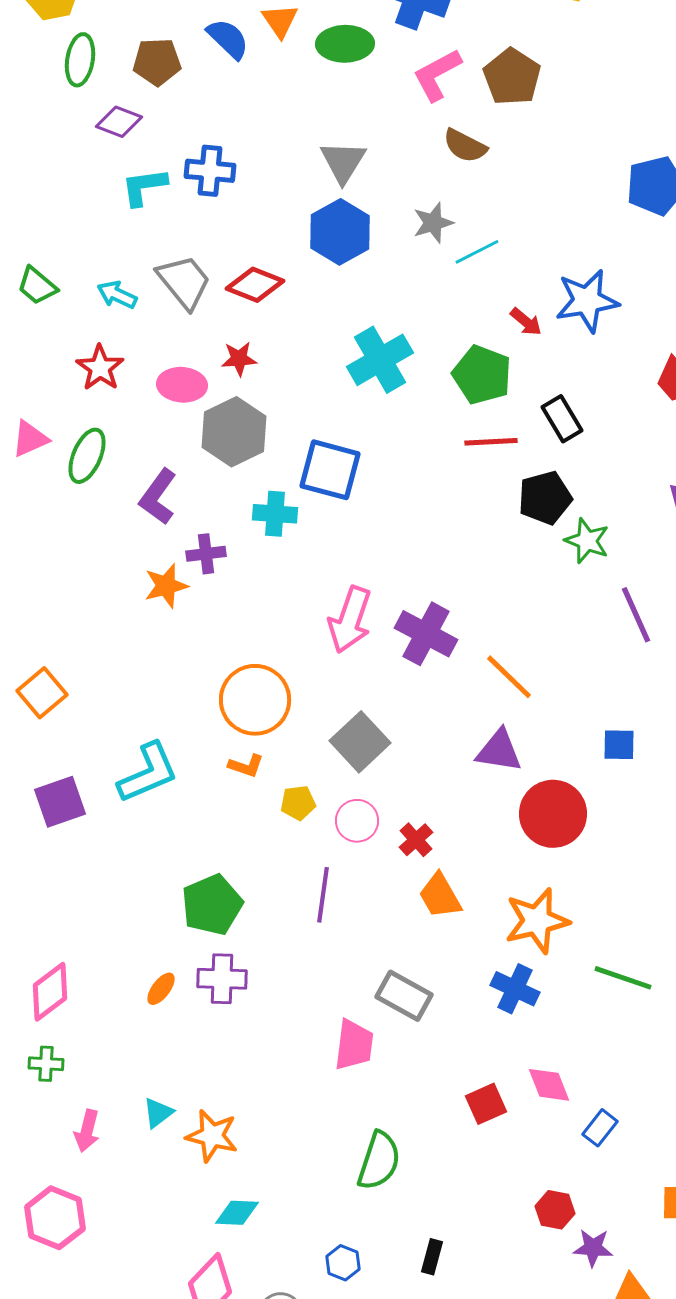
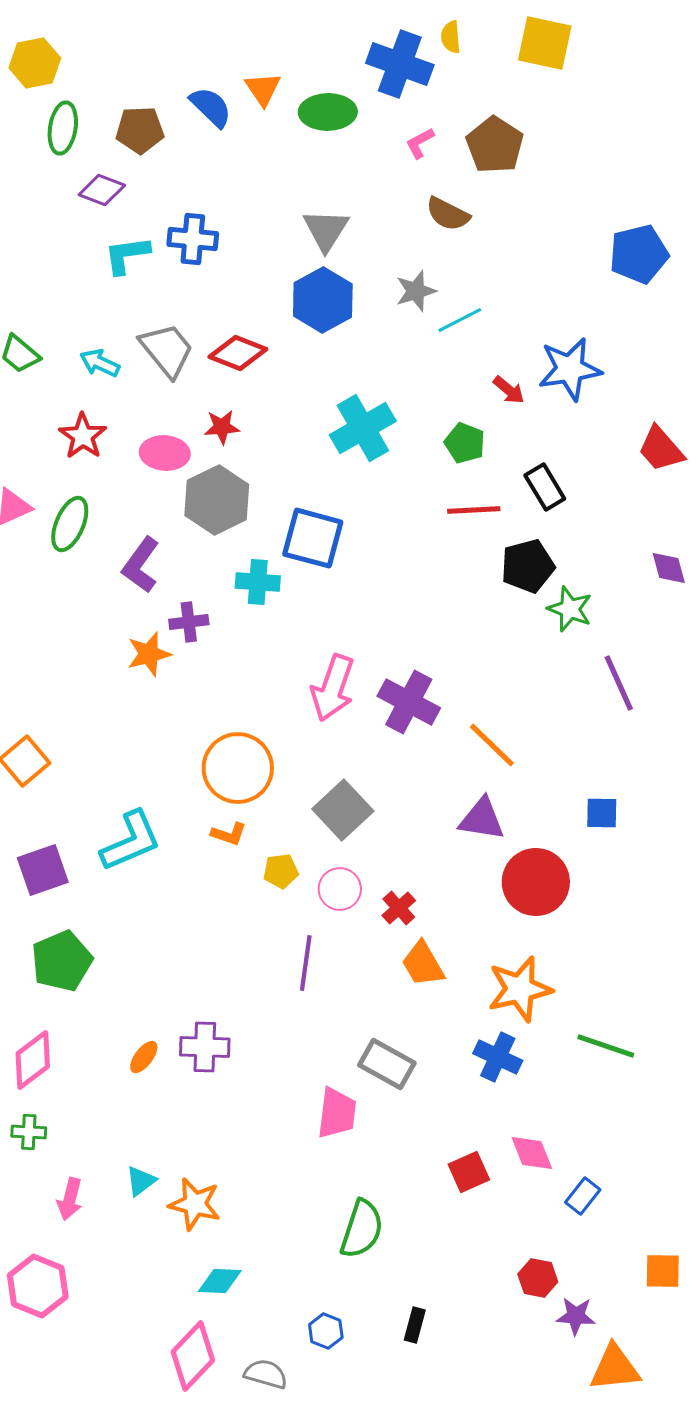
pink L-shape: (437, 75) -> (420, 143), size x0.6
green pentagon: (482, 375) -> (465, 443), size x0.7
green pentagon: (212, 905) -> (62, 961), moved

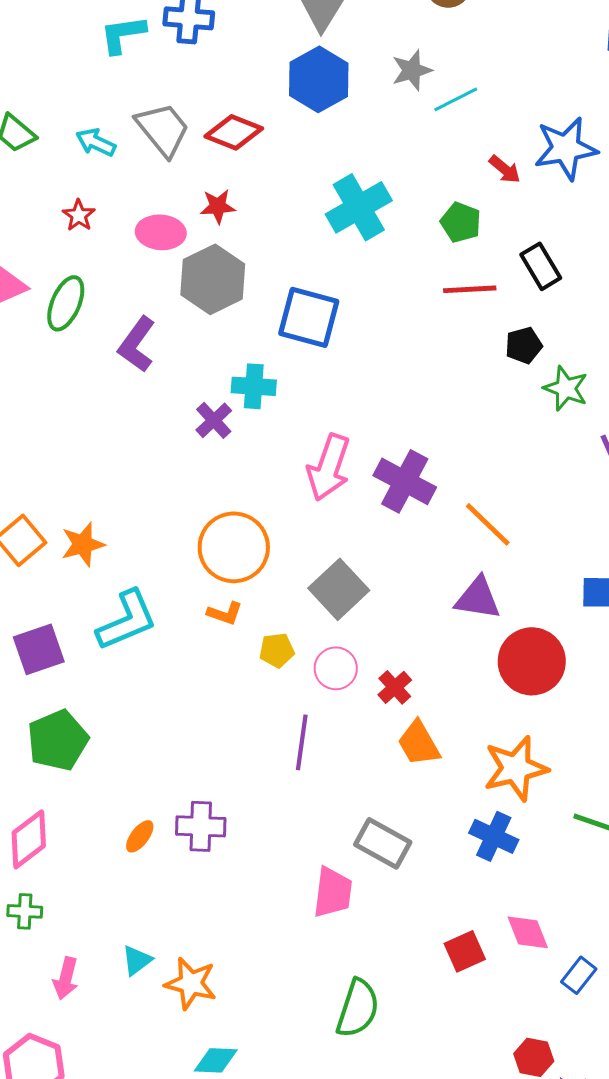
red star: (83, 436) -> (79, 215), size x0.7
black pentagon: (528, 566) -> (524, 345), size x0.7
cyan cross: (258, 582) -> (254, 386), moved
purple cross: (189, 622) -> (214, 420), moved, turned -36
orange star: (149, 654) -> (83, 544), moved

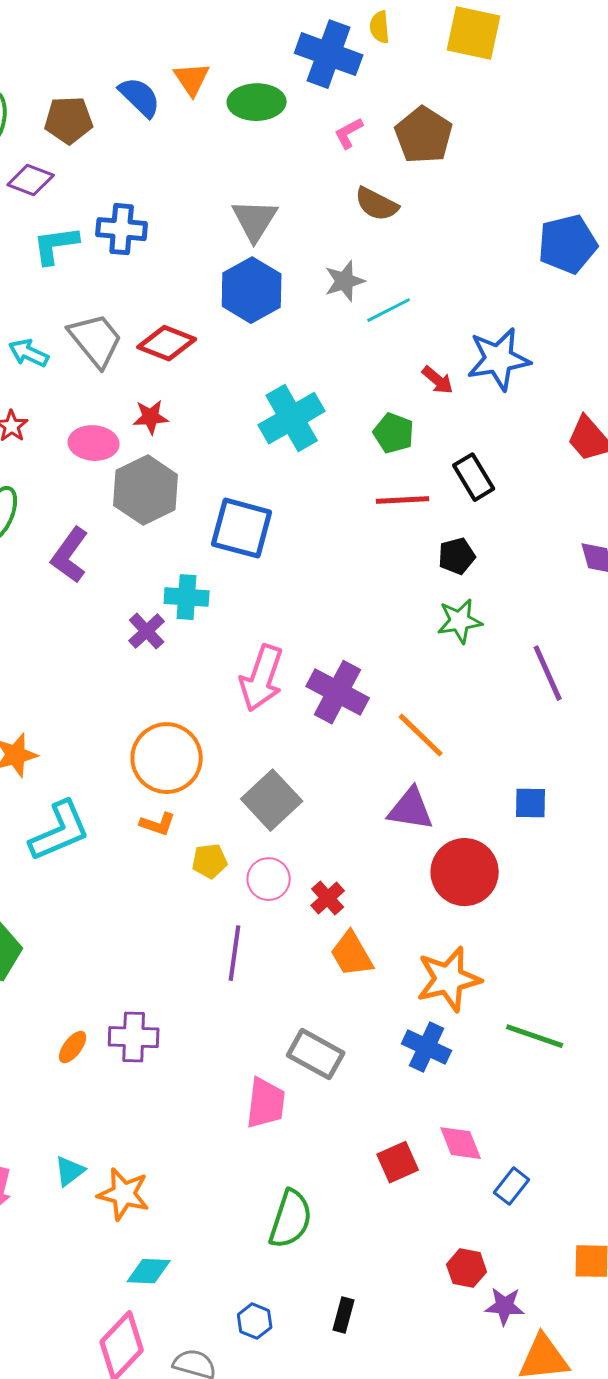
green star: (566, 388) -> (460, 621), moved, turned -30

